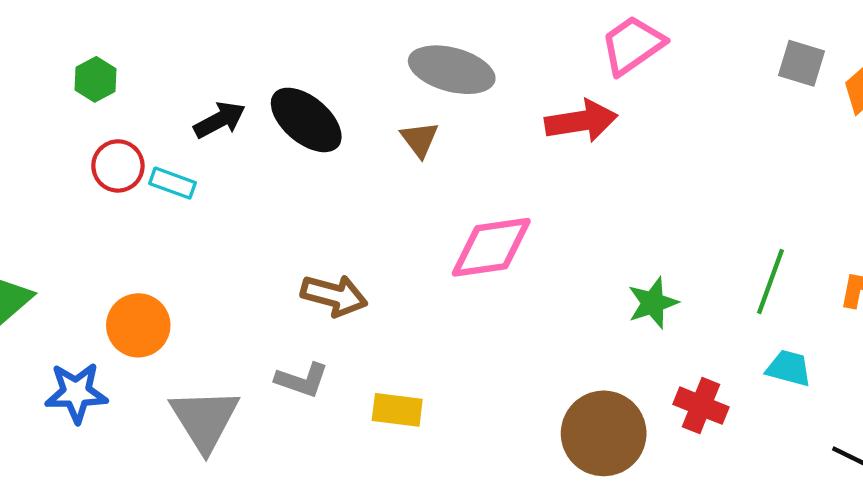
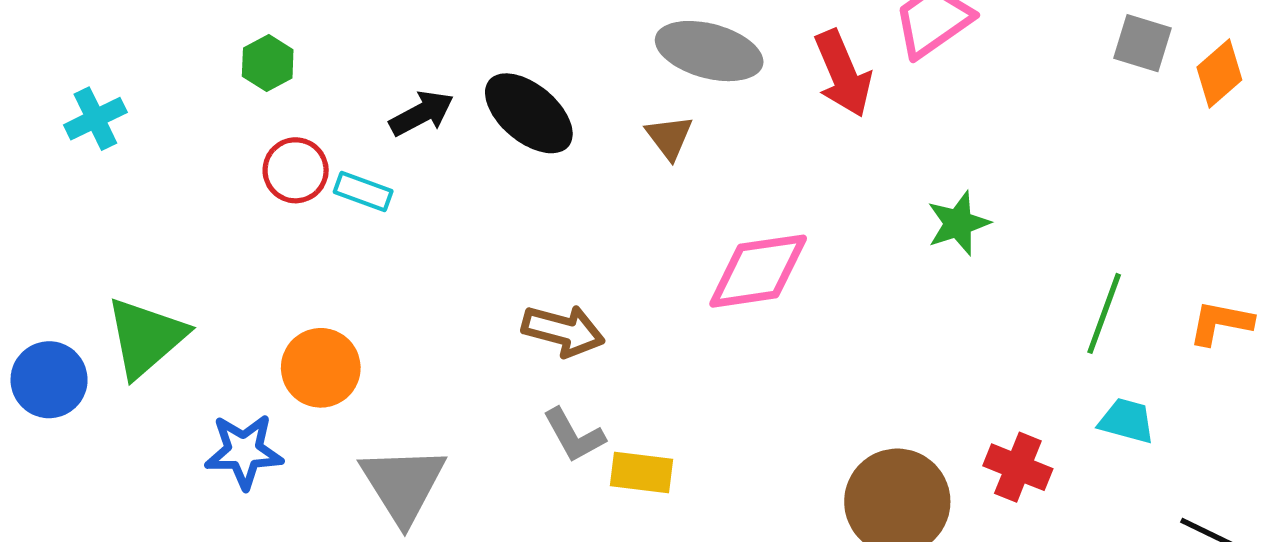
red arrow: (581, 121) -> (843, 74), moved, turned 76
green star: (653, 303) -> (958, 223), moved
gray L-shape: (302, 380) -> (574, 435), moved, turned 42

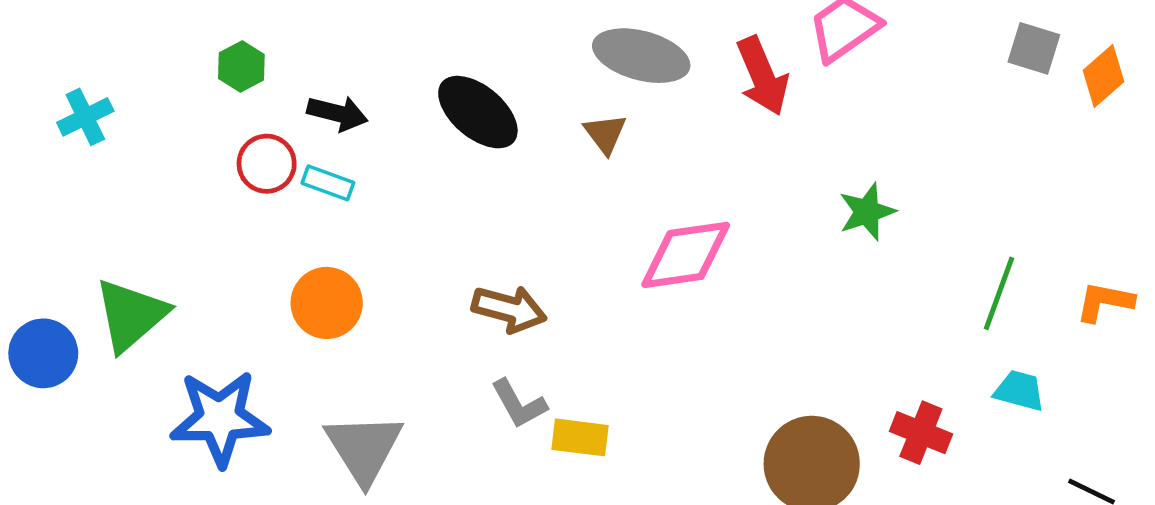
black arrow: (421, 113) -> (337, 113), moved, turned 42
orange circle: (321, 368) -> (327, 303), moved
blue star: (244, 451) -> (220, 418), size x1.4

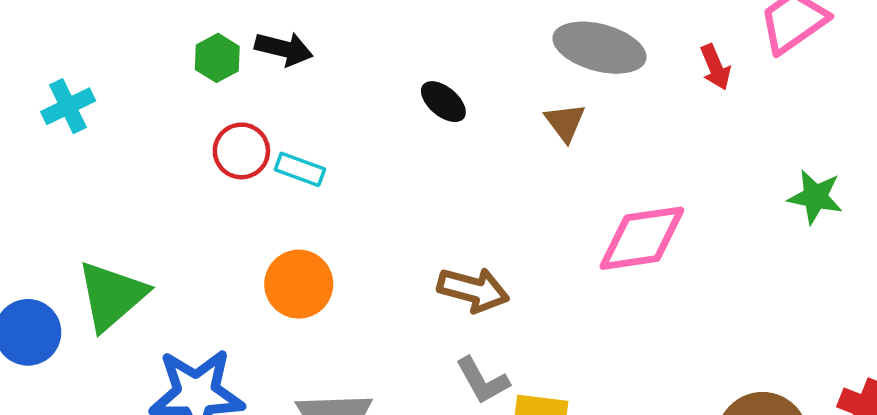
red arrow: (762, 76) -> (715, 67), size x0.6
black ellipse: (478, 112) -> (443, 102), size x0.6
black arrow: (337, 113) -> (284, 49), moved
green star: (867, 212) -> (815, 197), turned 30

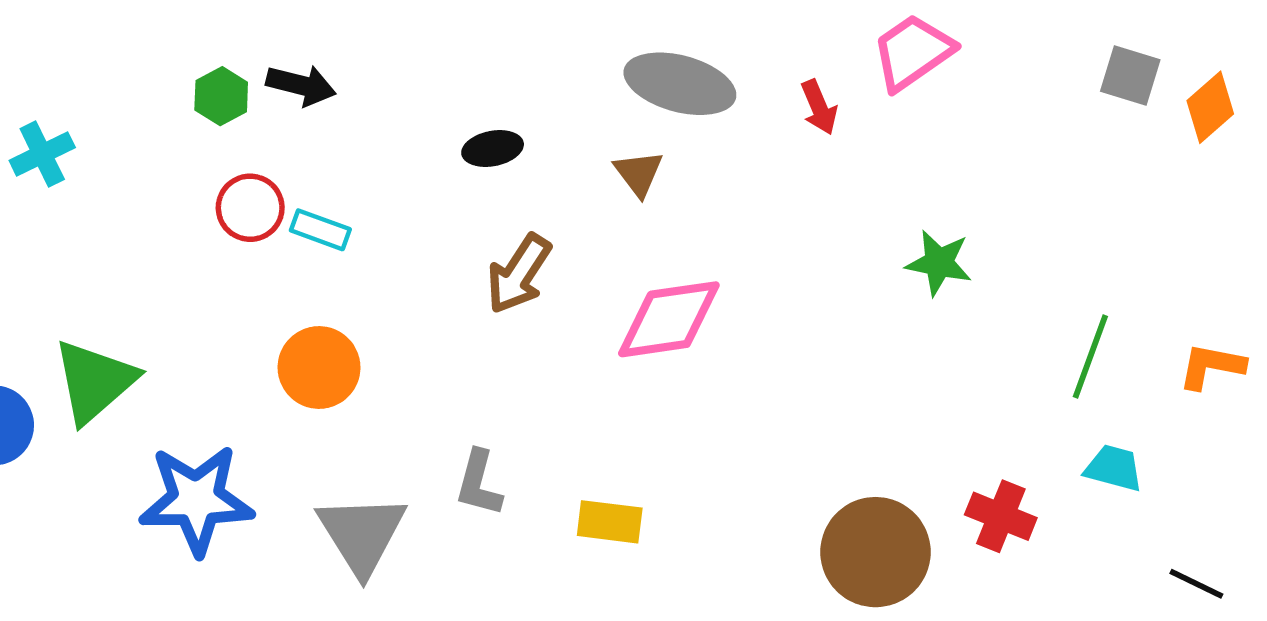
black ellipse: (443, 102) -> (493, 149), turned -51
pink diamond: (642, 238) -> (669, 319), moved
brown arrow: (473, 290) -> (519, 274), moved, turned 108
gray L-shape: (482, 381) -> (479, 483), moved, turned 44

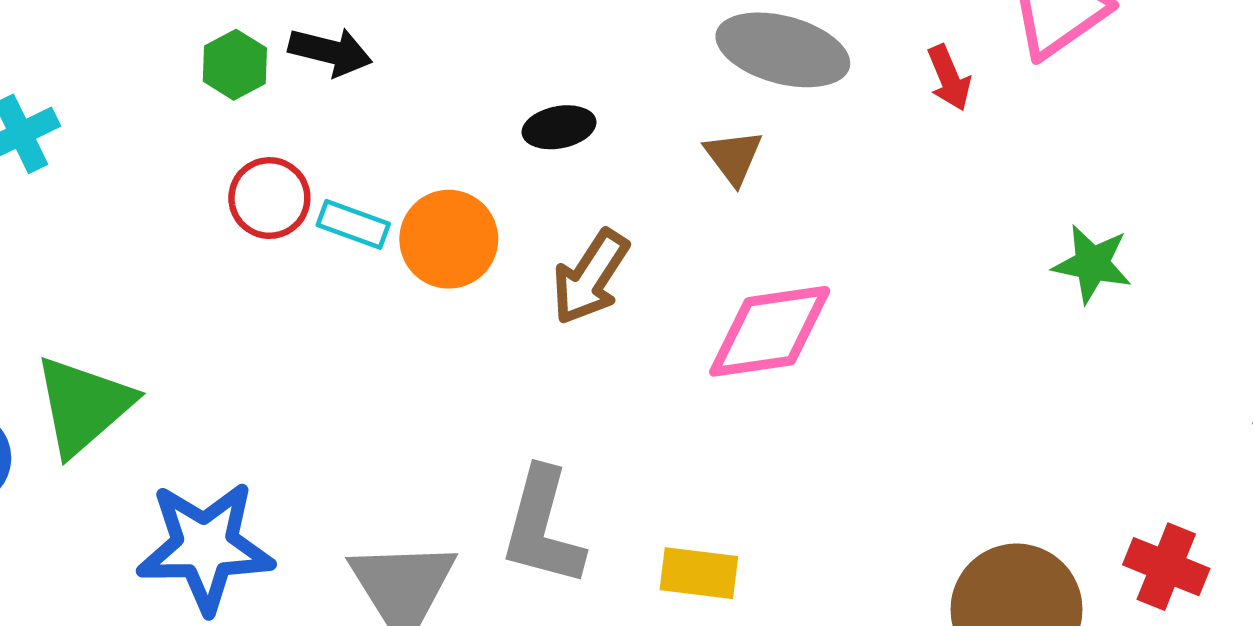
orange circle: (319, 368) -> (449, 239), moved
gray L-shape: (479, 483) -> (543, 527), size x1.5

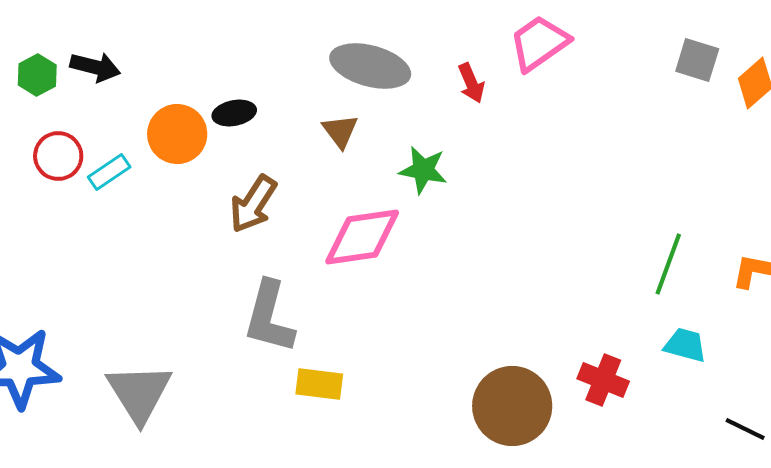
cyan rectangle: (353, 224) -> (109, 172), turned -54
orange circle: (449, 239) -> (177, 134), moved
green star: (1092, 264) -> (423, 170), moved
gray L-shape: (543, 527) -> (269, 317), moved

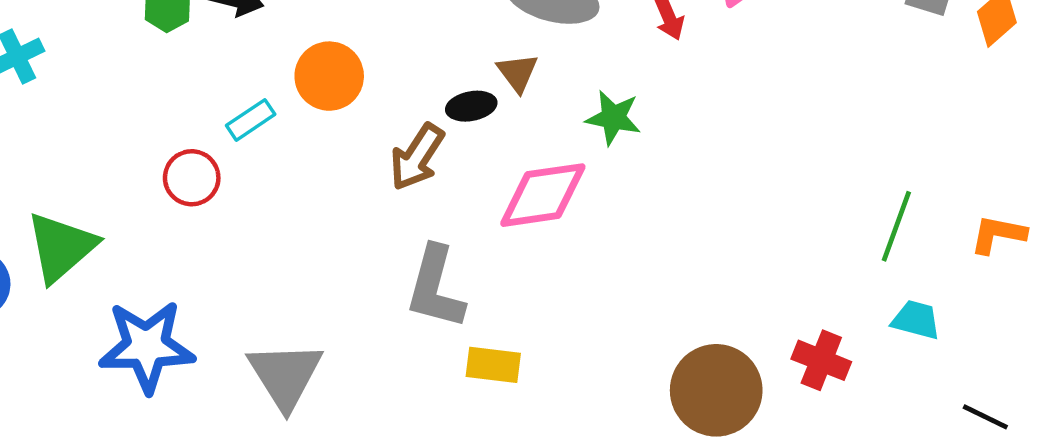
black ellipse: (234, 113) -> (471, 106), moved
red circle: (58, 156) -> (192, 178), moved

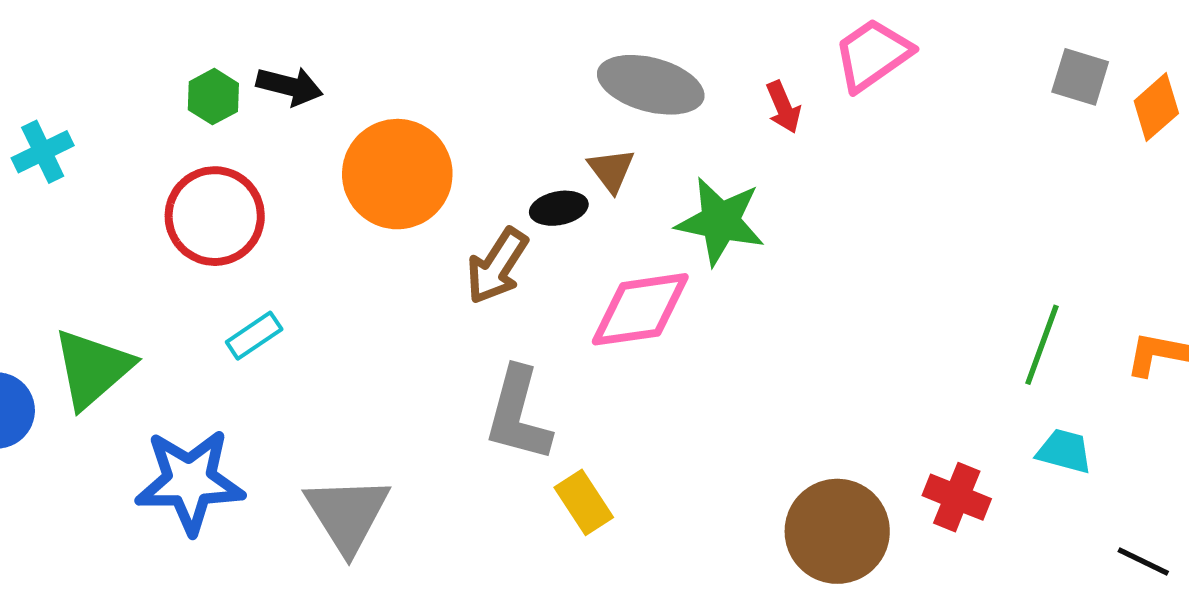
orange circle: (329, 76) -> (397, 174), size x1.4
green star: (613, 118) -> (720, 221), size x1.4
cyan rectangle: (251, 120) -> (254, 336), moved
red circle: (192, 178) -> (215, 216), moved, size x1.5
yellow rectangle: (493, 365) -> (584, 502), turned 50

